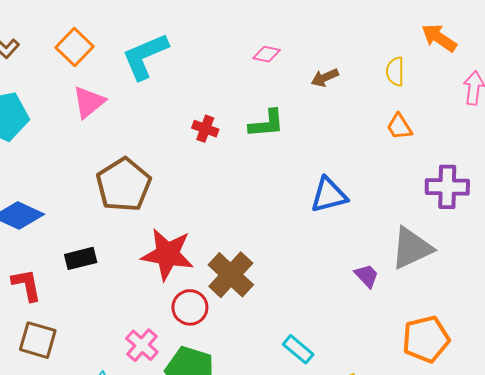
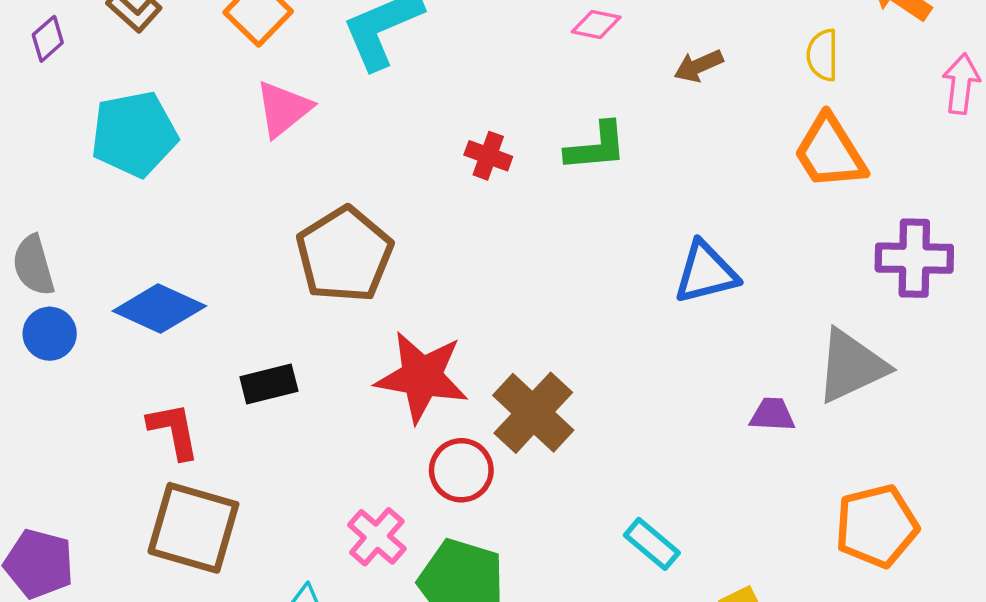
orange trapezoid: (399, 127) -> (830, 152), size x1.6
purple trapezoid: (367, 276) -> (772, 415), turned -44
brown square: (38, 340) -> (193, 528), size x1.4

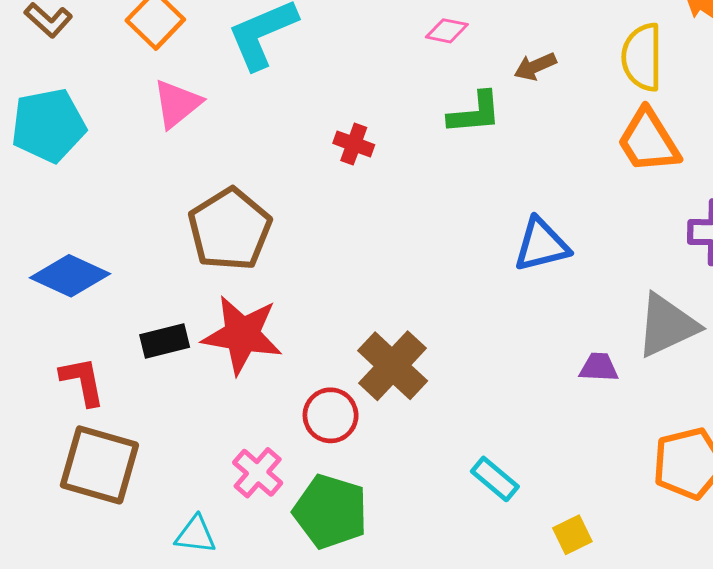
yellow semicircle: (823, 55) -> (642, 57), size x1.5
green L-shape: (596, 147) -> (475, 113), moved
red star: (422, 377) -> (242, 335), moved

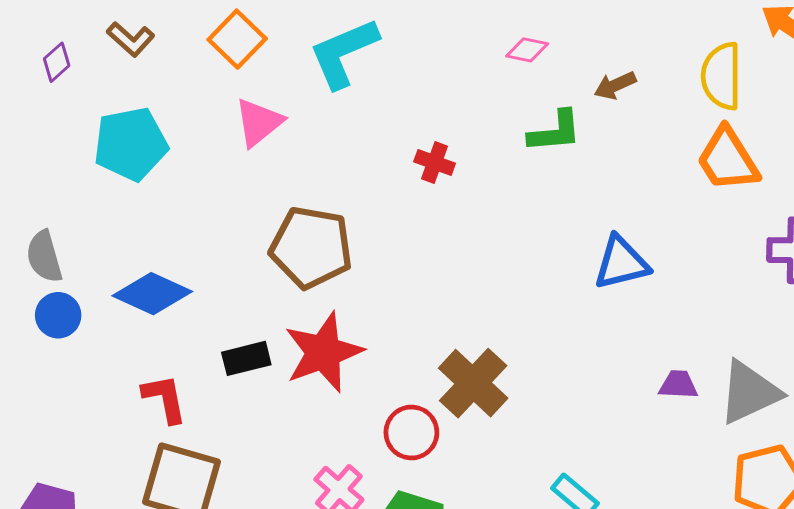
brown pentagon: (230, 229) -> (311, 247), turned -30
gray triangle: (667, 325) -> (749, 392), moved
red star: (242, 335) -> (323, 352), turned -30

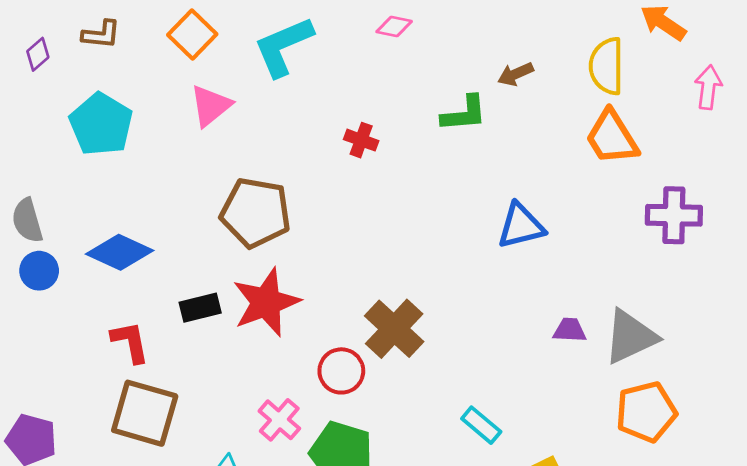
brown L-shape: (131, 39) -> (101, 34), turned -36
pink diamond: (527, 50) -> (394, 27), moved
cyan pentagon: (131, 144) -> (101, 124), turned -30

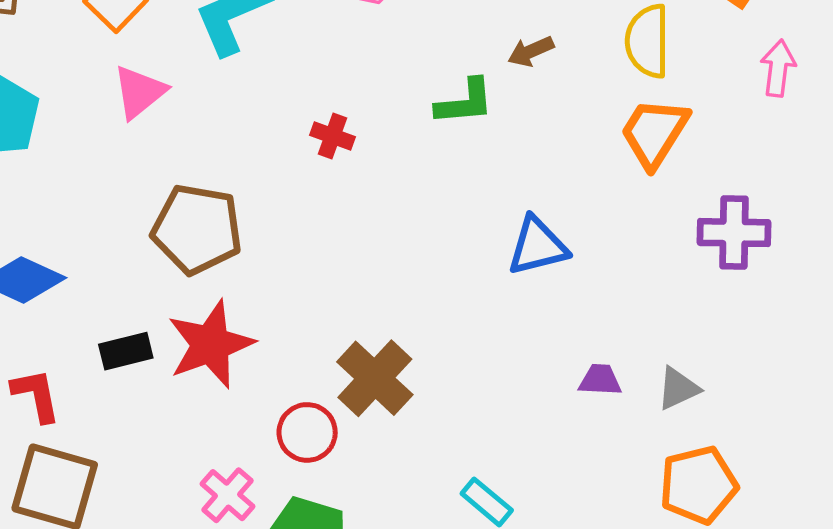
orange trapezoid: (612, 137) -> (654, 133), turned 64
gray triangle: (630, 337) -> (678, 388), size x0.6

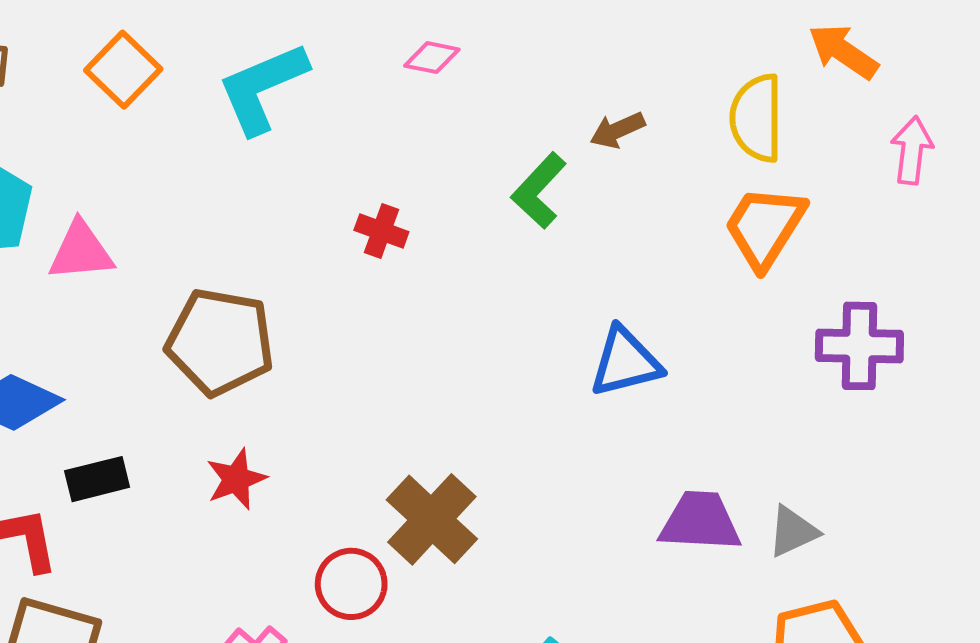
pink triangle: (139, 92) -> (81, 251), moved, turned 34
green L-shape: (465, 102) -> (539, 191), turned 138
red star: (211, 344) -> (236, 479), size x0.6
black rectangle: (126, 351) -> (97, 479), moved
purple trapezoid: (600, 380) -> (700, 521), size x1.6

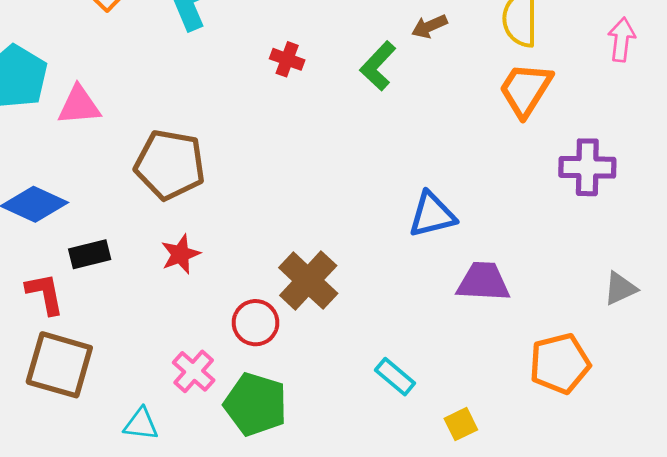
red cross: (381, 231) -> (287, 59), moved
blue triangle: (625, 362) -> (432, 215), moved
gray triangle: (793, 531) -> (620, 288), moved

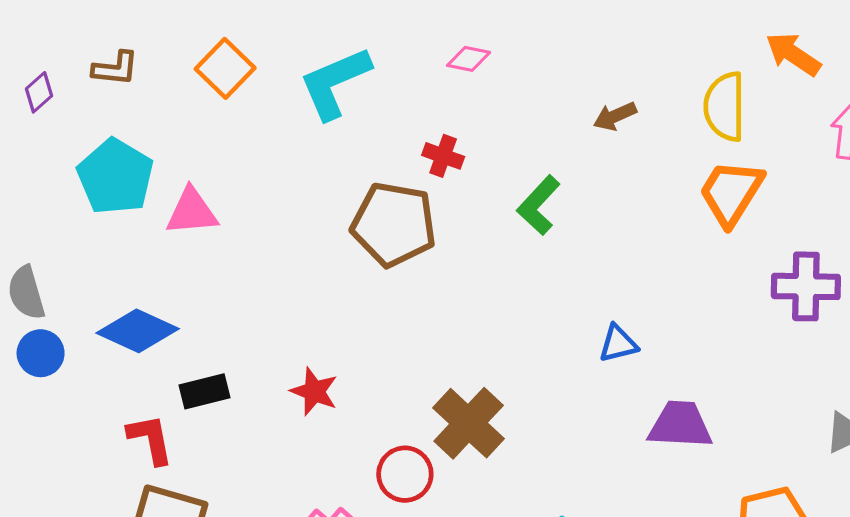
green L-shape: (378, 66) -> (539, 205), moved
brown pentagon: (170, 165) -> (394, 224), moved
blue triangle: (432, 215) -> (618, 344), size x0.7
red star: (180, 254) -> (314, 391), turned -30

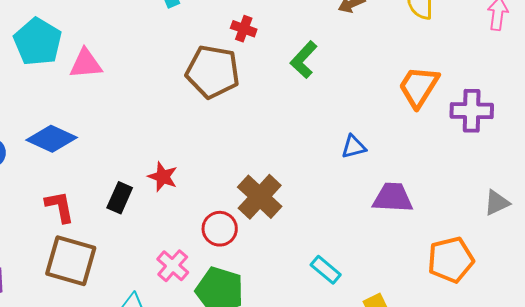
orange trapezoid: (731, 193) -> (419, 87), moved
black rectangle: (204, 391) -> (120, 198), moved, turned -52

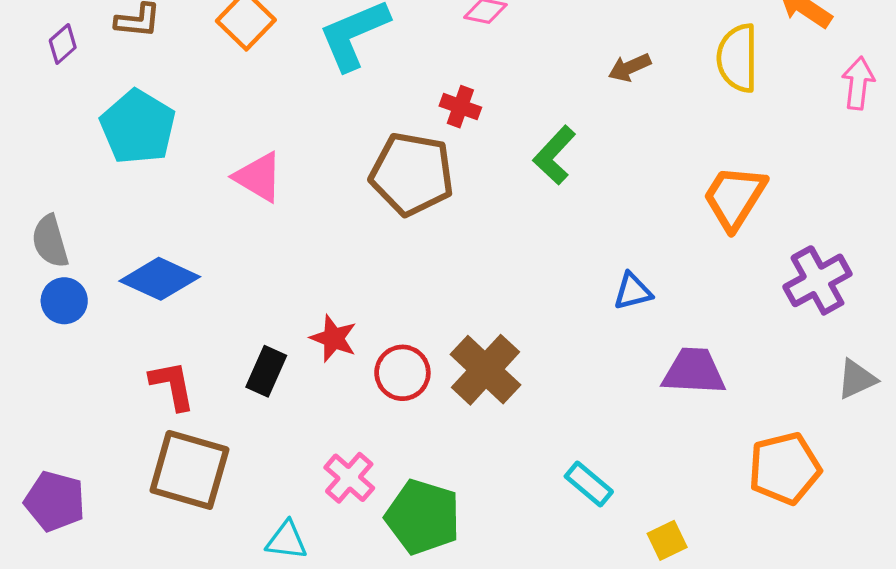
pink triangle: (86, 64) -> (258, 177), moved, turned 36
purple cross: (472, 111) -> (817, 280), moved, turned -30
red circle: (220, 229) -> (402, 373), moved

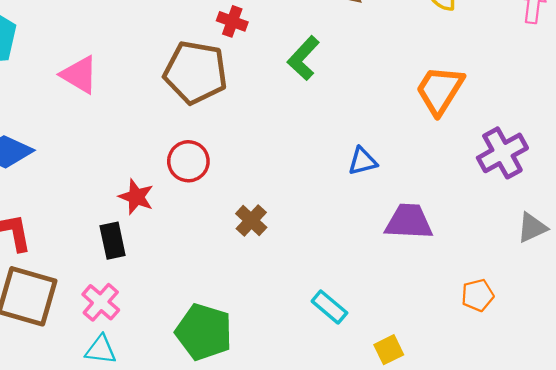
brown cross: (485, 370) -> (251, 221), size x0.6
black rectangle: (266, 371) -> (113, 241), moved, turned -36
red circle: (402, 373) -> (188, 161), moved
orange pentagon: (785, 468) -> (478, 295), size x0.6
pink cross: (349, 478) -> (101, 302), moved

